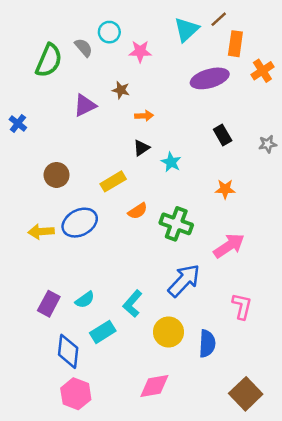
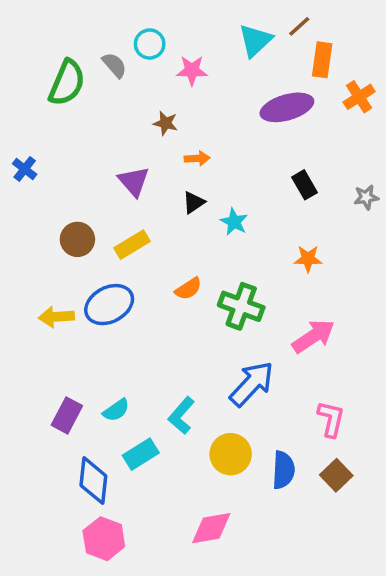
purple triangle: (85, 105) -> (134, 181), moved, turned -45
yellow rectangle: (113, 181) -> (132, 245), moved
brown square: (246, 394) -> (336, 475), moved, size x0.7

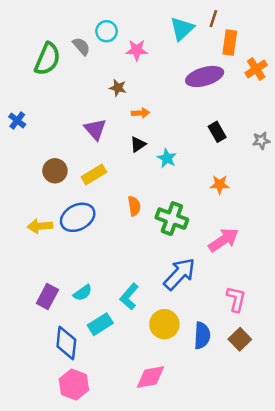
brown line: (299, 26) -> (213, 19), turned -30
orange semicircle: (188, 289) -> (134, 206), turned -66

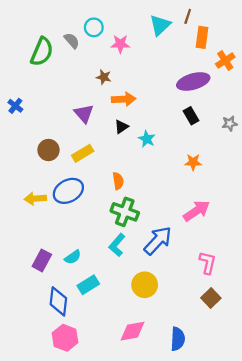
purple ellipse: (205, 76) -> (193, 82), moved
orange arrow: (140, 113) -> (124, 99), size x1.5
green cross: (172, 219) -> (125, 212), moved
cyan L-shape: (129, 297) -> (117, 245), moved
blue semicircle: (202, 335) -> (178, 339), moved

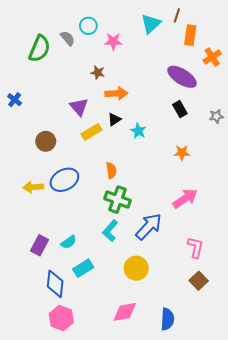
purple ellipse: (193, 82) -> (182, 77), turned 48
yellow rectangle: (83, 153) -> (91, 132), moved

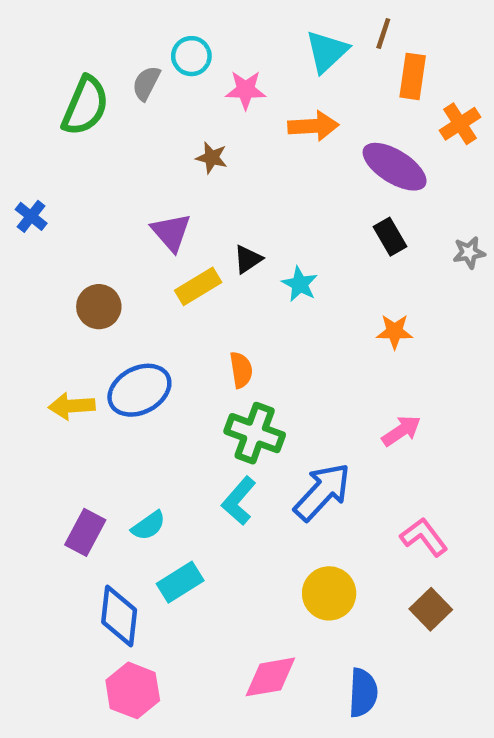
gray semicircle: (68, 38) -> (146, 83), turned -112
orange arrow: (116, 93) -> (313, 126), moved
pink arrow: (185, 198) -> (401, 431), size x0.7
pink L-shape: (196, 247) -> (424, 537), turned -50
yellow circle: (136, 268) -> (329, 593), moved

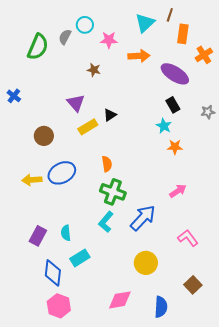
cyan star: (300, 284) -> (164, 126), moved
cyan semicircle: (148, 526) -> (66, 233), turned 119
brown square: (431, 609) -> (193, 285), moved

